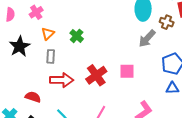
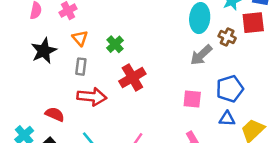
orange triangle: (48, 34) -> (80, 38), turned -32
pink square: (127, 71) -> (192, 99), moved
red cross: (96, 75) -> (132, 78), moved

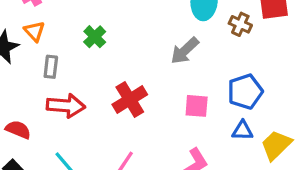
orange triangle: (80, 38) -> (34, 31), moved
gray arrow: (201, 55) -> (185, 51), moved
red cross: (132, 78) -> (130, 99), moved

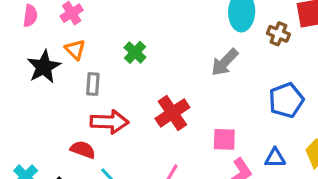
pink square: (197, 106) -> (224, 139), moved
red semicircle: (18, 130) -> (83, 150), moved
blue triangle: (242, 131) -> (275, 158), moved

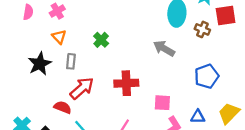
gray arrow: (225, 62) -> (164, 48), turned 75
black star: (44, 67) -> (40, 64), moved
red cross: (172, 113) -> (126, 83), turned 30
red arrow: (109, 122) -> (82, 88), turned -45

